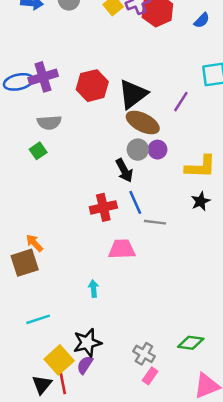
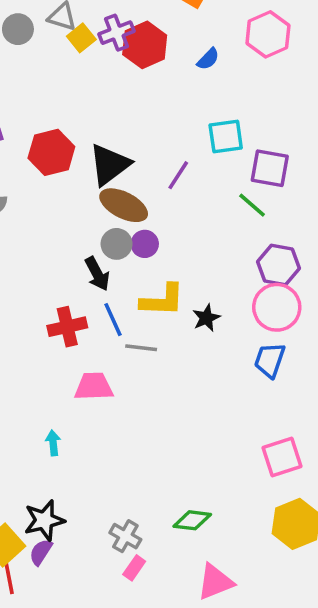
yellow L-shape: (201, 167) -> (162, 300), moved

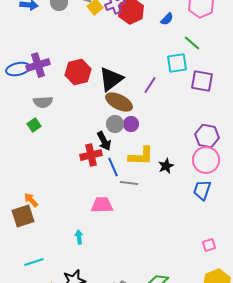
green line: (252, 205) -> (192, 43), moved
red cross: (67, 327) -> (91, 155), moved
pink square: (282, 457) -> (209, 245), size x0.6

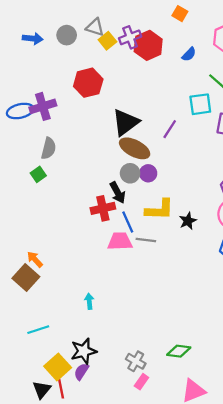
red hexagon: (78, 72) -> (88, 83), moved
gray semicircle: (43, 102) -> (49, 148), turned -72
pink trapezoid: (102, 205) -> (120, 241), moved
brown square: (23, 216) -> (26, 277), turned -30

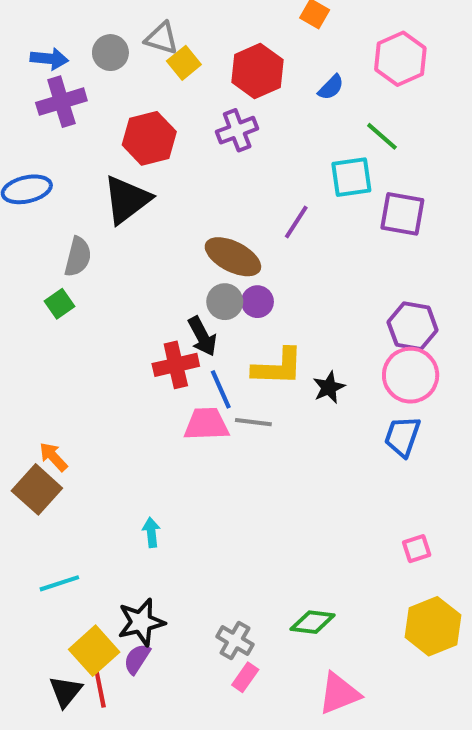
purple cross: (130, 37) -> (237, 130), moved
purple cross: (43, 106) -> (61, 102), moved
black triangle: (126, 122) -> (127, 200), moved

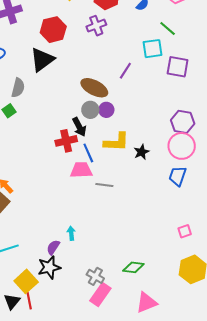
gray line: (253, 422) -> (104, 185), moved
cyan arrow: (151, 532) -> (71, 233), moved
purple semicircle: (137, 659) -> (53, 247), moved
pink rectangle: (245, 677) -> (100, 294), size x1.6

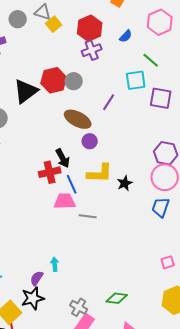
purple cross: (96, 26) -> (92, 50), moved
red hexagon: (53, 30) -> (54, 80), moved
gray circle: (90, 110) -> (74, 81), moved

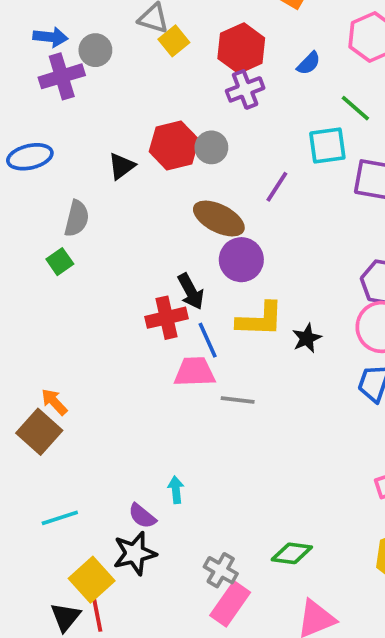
gray circle: (18, 19) -> (95, 50), moved
black triangle: (26, 91) -> (122, 166), size x0.6
purple circle: (90, 141) -> (241, 260), size x1.5
purple semicircle: (37, 278) -> (142, 516), turned -84

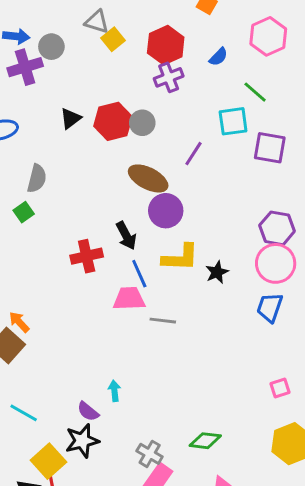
black triangle: (122, 166) -> (70, 118), moved
red cross: (166, 318) -> (87, 256), moved
cyan line: (60, 518) -> (24, 413), turned 48

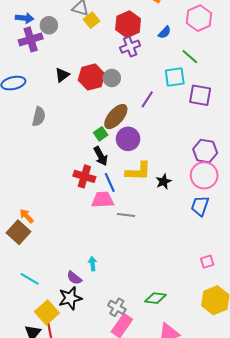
brown ellipse: (148, 178) -> (116, 117), turned -76
green square: (24, 212) -> (101, 134), moved
red cross: (87, 256) -> (84, 176), moved, turned 30

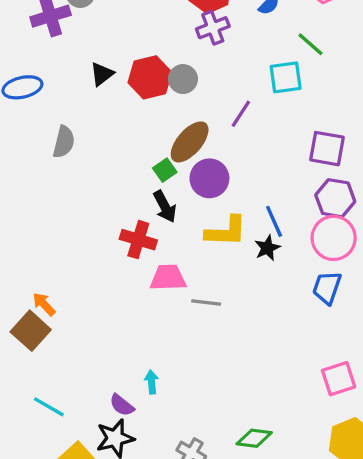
purple square: (200, 95) -> (327, 149), moved
blue line: (110, 182) -> (274, 221), moved
pink square: (207, 262) -> (339, 379), size x1.5

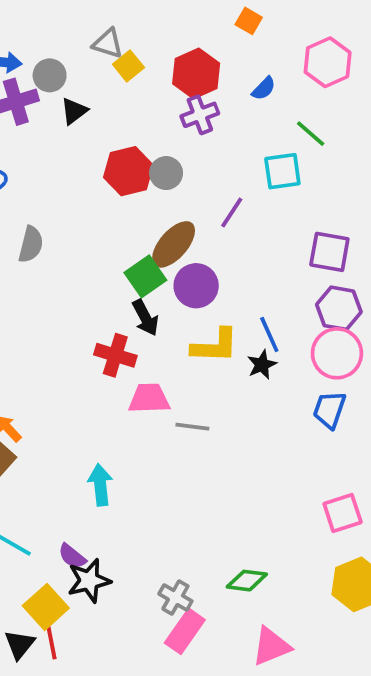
black triangle: (102, 74) -> (74, 111), moved
green square: (165, 170) -> (145, 276), size x1.5
cyan arrow: (152, 382) -> (100, 485), moved, size x1.5
purple semicircle: (122, 405) -> (72, 556), moved

